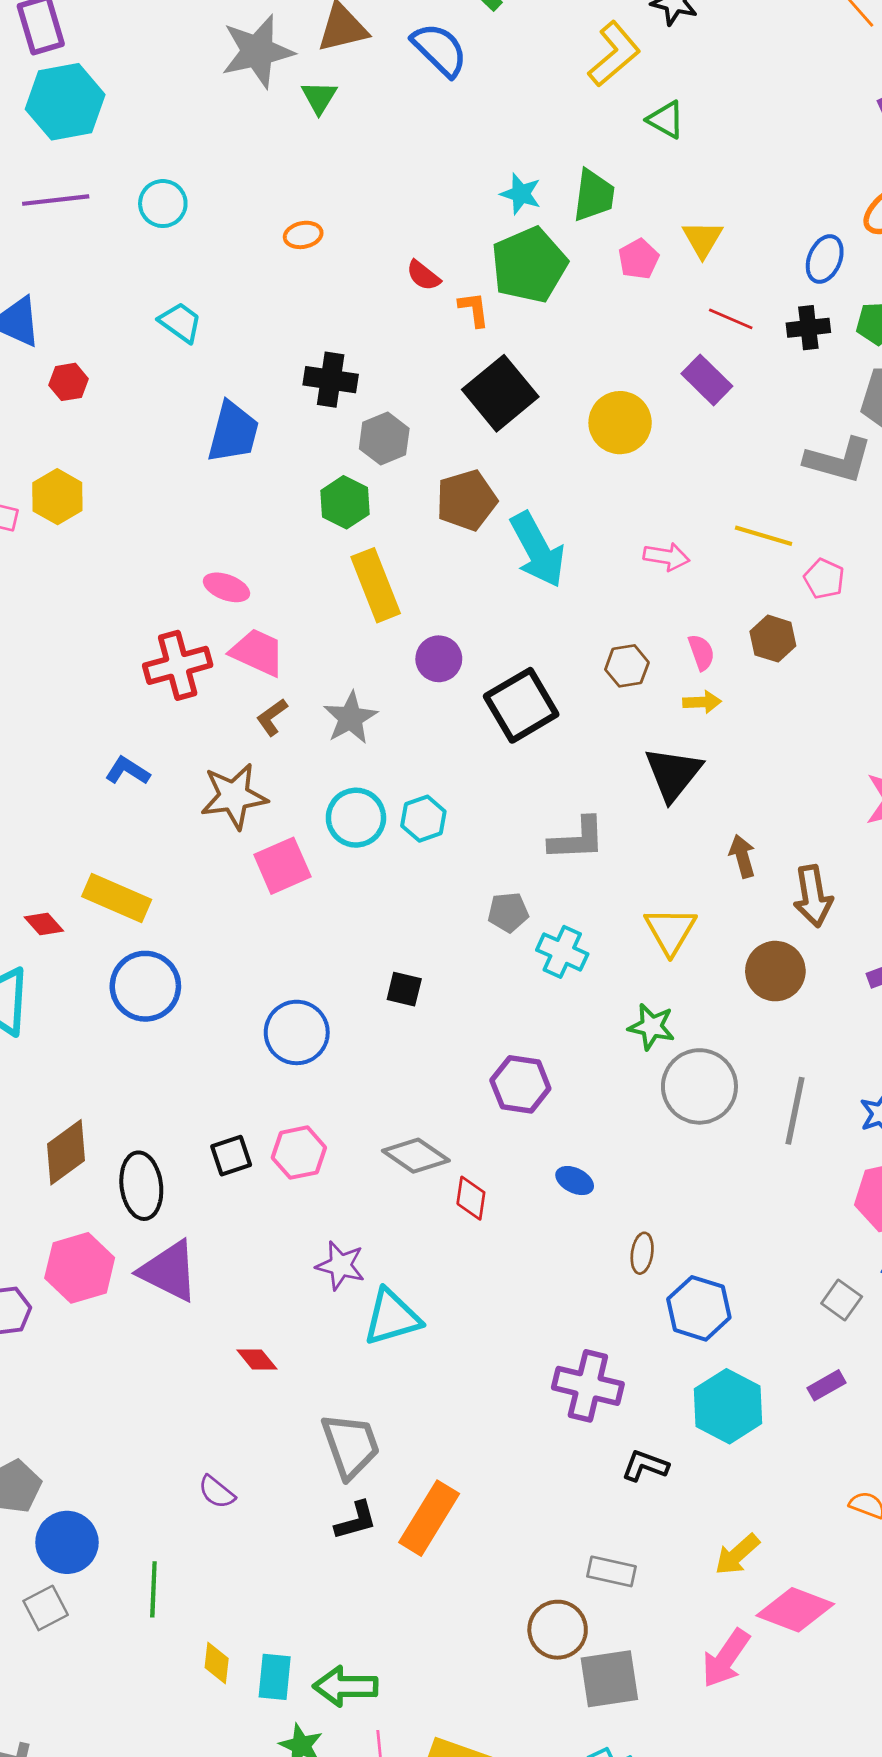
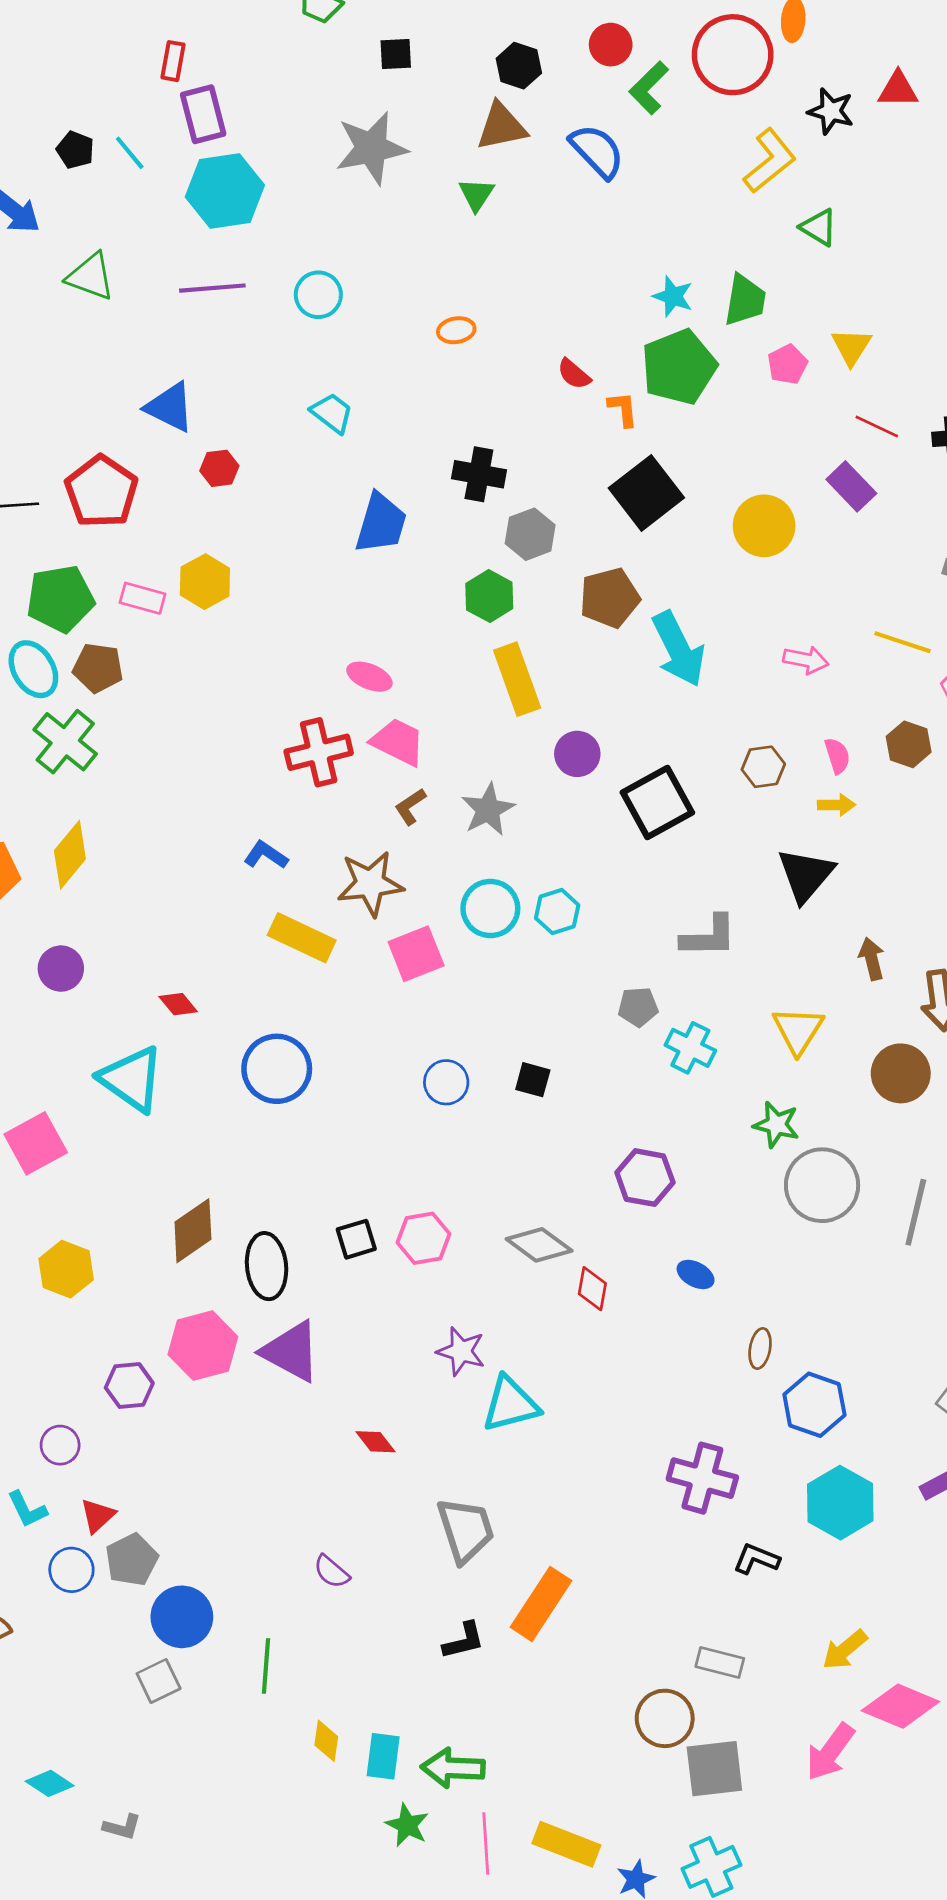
gray star: (257, 51) -> (371, 148), moved
yellow rectangle: (117, 898) -> (302, 938), moved
blue circle: (297, 1032) -> (446, 1082), moved, size x0.7
black L-shape: (356, 1521) -> (464, 1641), moved

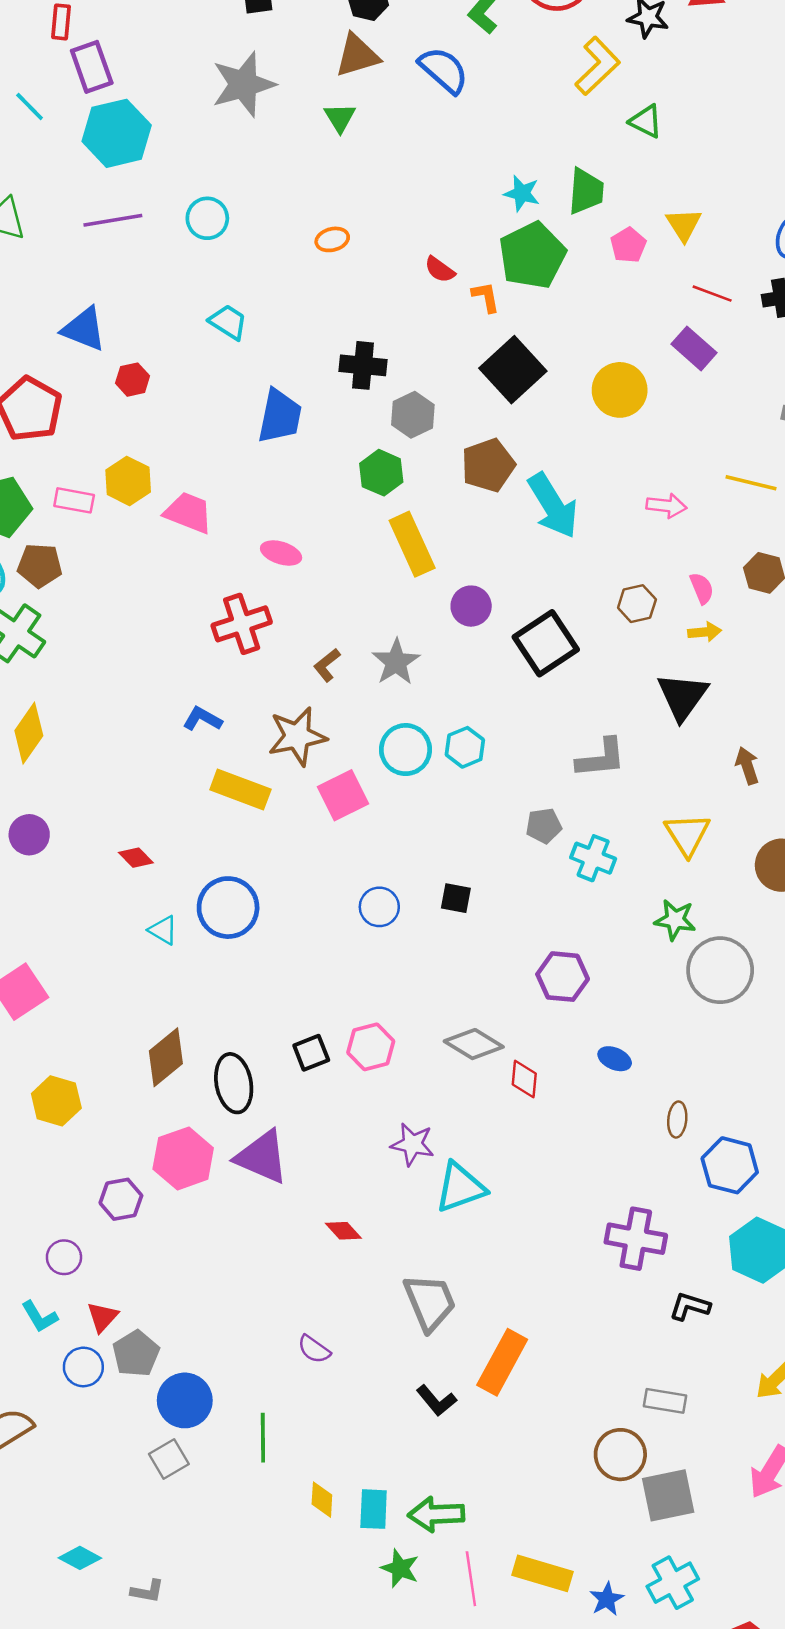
pink trapezoid: (398, 742) -> (188, 513), moved
cyan triangle: (132, 1079) -> (163, 930), moved, size x0.5
black L-shape: (464, 1641) -> (436, 1401), turned 69

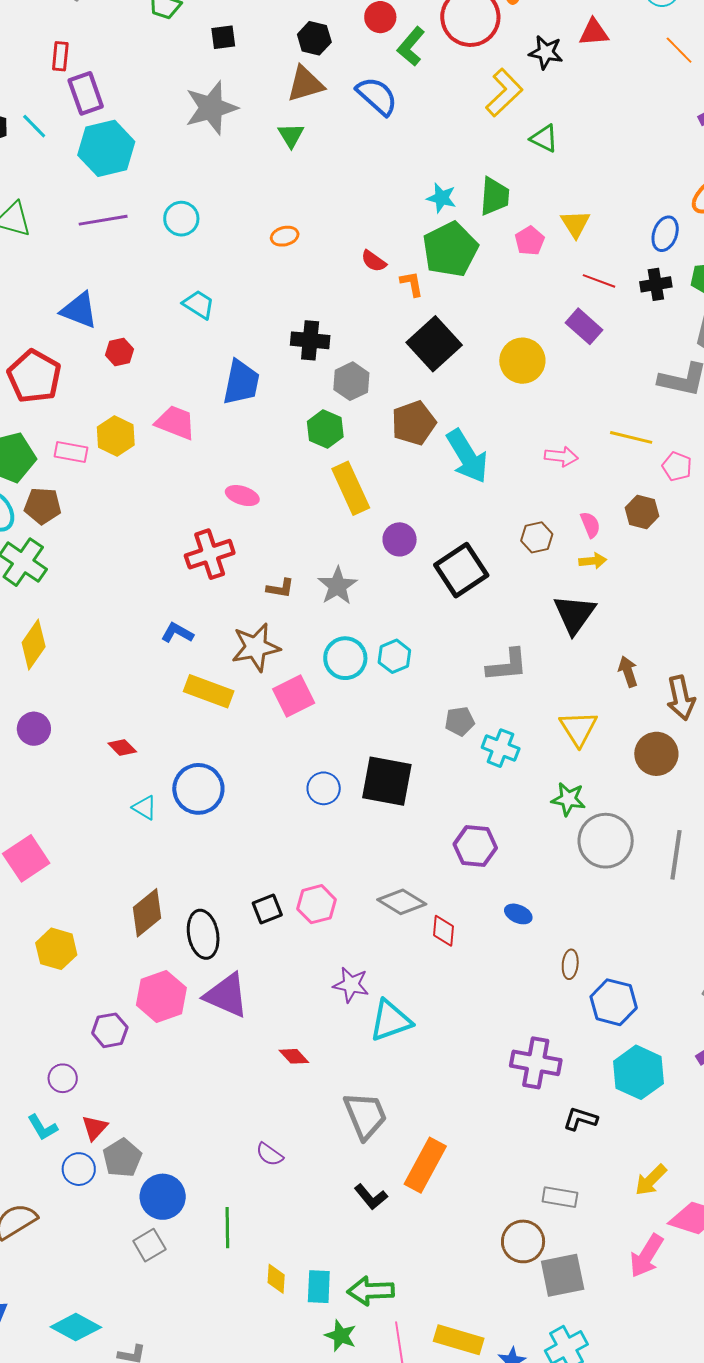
pink trapezoid: (188, 513) -> (175, 423), moved
brown L-shape: (327, 665) -> (280, 588), turned -132
black square: (456, 898) -> (387, 781), size x2.0
cyan diamond: (80, 1558) -> (76, 1327), size x1.4

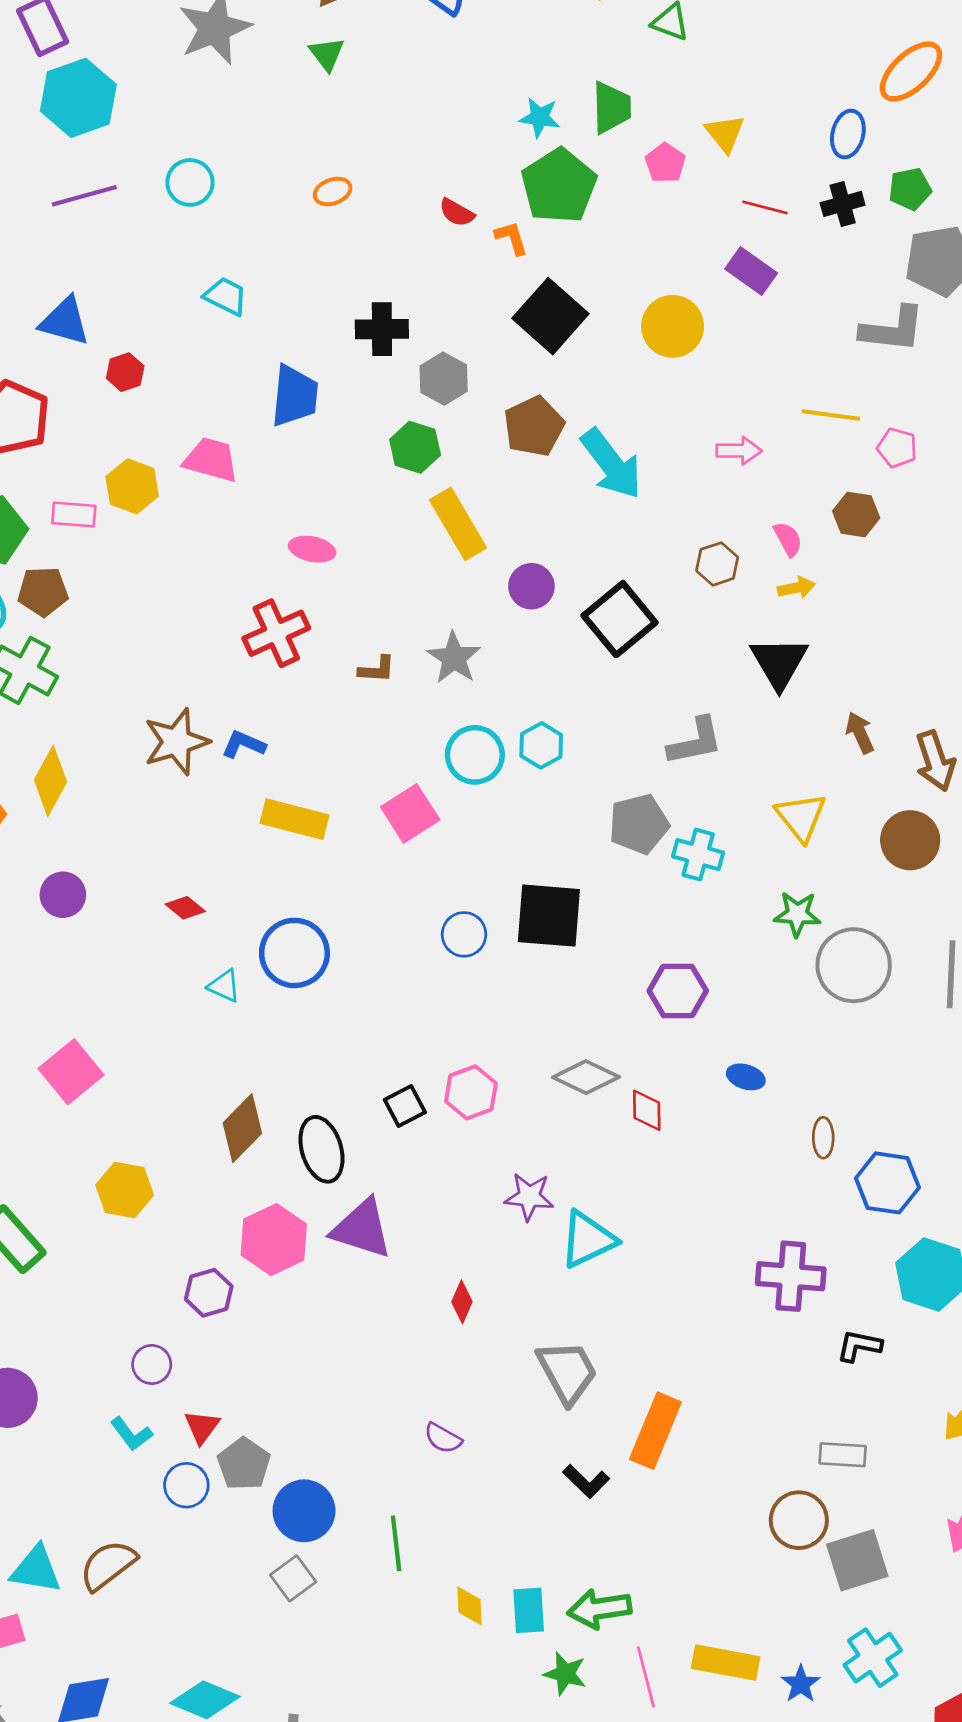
brown star: (256, 647) -> (176, 742), moved
gray pentagon: (460, 721) -> (639, 824), size x1.5
red diamond: (294, 1056) -> (462, 1302), turned 72

